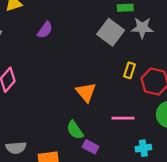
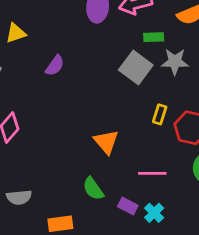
purple rectangle: (90, 147) -> (128, 206), moved
gray semicircle: (16, 148) -> (19, 197), moved
cyan cross: (143, 148) -> (154, 213), moved, turned -35

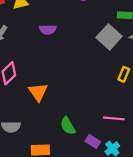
purple semicircle: (55, 66) -> (48, 30), turned 49
orange triangle: (106, 142) -> (38, 92), moved

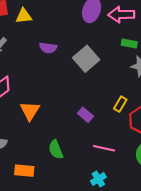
gray square: (109, 37) -> (86, 59), moved
purple rectangle: (93, 141) -> (85, 115), moved

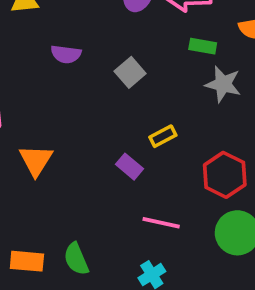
gray square: (86, 59) -> (130, 72), size x0.7
yellow rectangle: (120, 104) -> (163, 136), moved, turned 32
green semicircle: (56, 150) -> (76, 259), moved

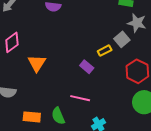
gray square: (130, 72) -> (122, 39), moved
pink line: (161, 223) -> (80, 98), moved

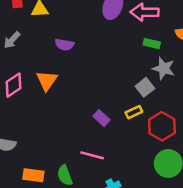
yellow rectangle: (105, 51) -> (134, 112), moved
orange triangle: (37, 63) -> (47, 81), moved

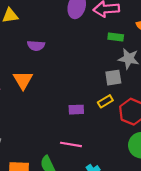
gray square: (145, 87) -> (113, 78), turned 35
purple rectangle: (101, 118) -> (76, 110), turned -40

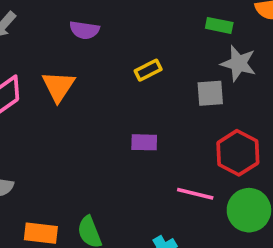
yellow rectangle: (105, 101) -> (148, 70), moved
pink line: (71, 144) -> (195, 194), moved

